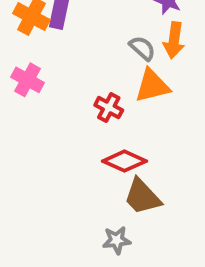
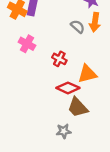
pink cross: (28, 80) -> (27, 44), moved
orange triangle: (152, 86) -> (87, 74), moved

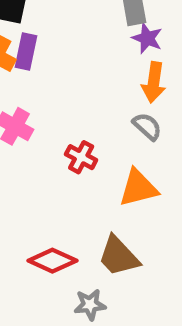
gray semicircle: (78, 27) -> (147, 126), moved
red diamond: (68, 88) -> (52, 261), moved

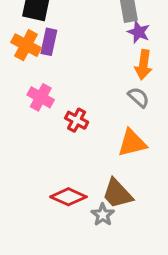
red cross: (81, 157) -> (77, 120), moved
gray star: (90, 305) -> (103, 215), moved, turned -30

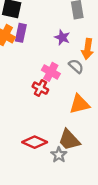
purple star: (139, 32) -> (62, 37), moved
pink cross: (41, 97) -> (51, 72), moved
gray semicircle: (139, 97) -> (76, 66), moved

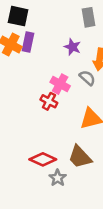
gray star: (59, 155) -> (58, 178), moved

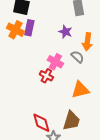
brown trapezoid: (80, 157) -> (71, 121), turned -120
red diamond: (43, 159) -> (41, 123), turned 50

